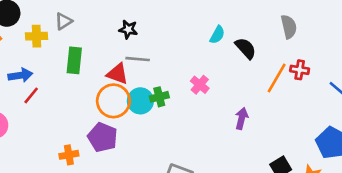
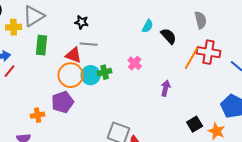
gray triangle: (63, 21) -> (34, 16), size x1.6
red cross: (300, 70) -> (209, 52), size x1.6
purple pentagon: (103, 137) -> (63, 102), turned 30

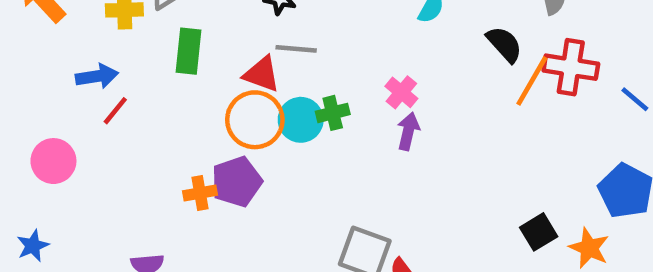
black semicircle: (169, 36) -> (504, 44), moved
purple arrow: (166, 88) -> (408, 131), moved
orange cross: (38, 115) -> (200, 193), moved

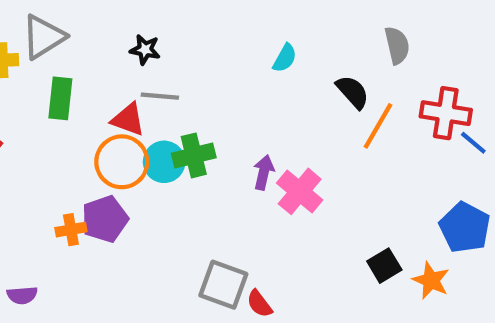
red cross: (571, 67) -> (446, 113), moved
pink cross: (401, 92) -> (300, 191), moved, size x1.5
green cross: (333, 113) -> (194, 155), size x1.4

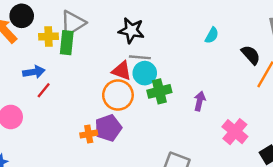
black star: (145, 50) -> (131, 30), size x1.5
green rectangle: (60, 98) -> (67, 43), moved
cyan circle: (164, 162) -> (145, 73), moved
pink cross: (300, 191) -> (235, 132), moved

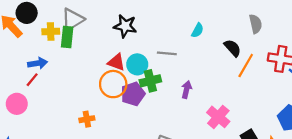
gray line: (140, 57) -> (167, 53), moved
red line: (44, 90) -> (32, 80), moved
purple pentagon: (108, 128) -> (133, 94), moved

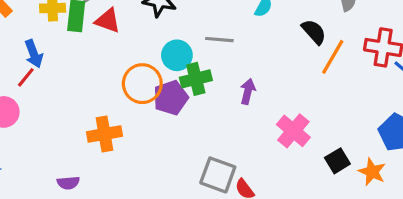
red triangle: (116, 62) -> (108, 21), moved
blue arrow: (38, 63) -> (34, 54), turned 78
orange cross: (87, 119) -> (105, 134), size x1.5

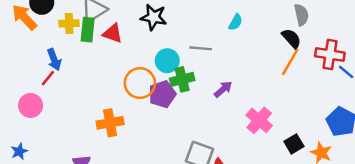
black semicircle: (314, 32) -> (291, 38), moved
purple arrow: (248, 92) -> (223, 89), turned 36

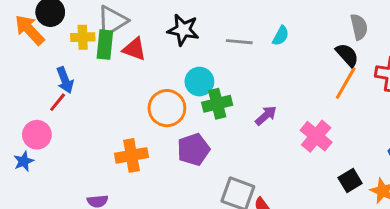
gray line: (201, 48) -> (239, 42), moved
purple pentagon: (162, 94) -> (194, 149), moved
pink cross: (259, 120) -> (316, 136), moved
blue star: (19, 151) -> (24, 161), moved

